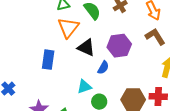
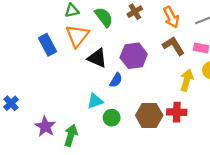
blue rectangle: (48, 60) -> (48, 45), moved, turned -36

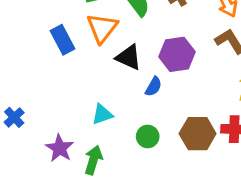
cyan triangle: (95, 101) -> (102, 114), moved

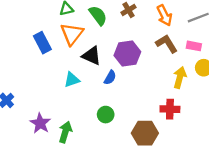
cyan triangle: (102, 114) -> (72, 80), moved
brown hexagon: (198, 134) -> (145, 133), moved

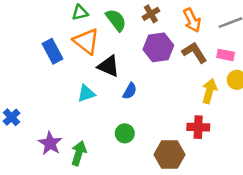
orange triangle: (72, 34) -> (86, 41), turned -30
purple hexagon: (127, 54) -> (158, 47), moved

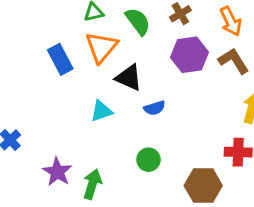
orange triangle: (86, 41) -> (101, 47), turned 32
blue semicircle: (130, 91) -> (155, 108), turned 42

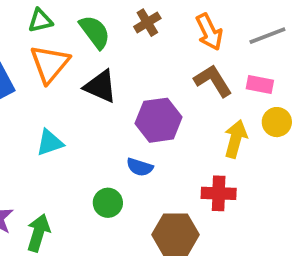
purple hexagon: (190, 55) -> (159, 120), moved
black triangle: (129, 78) -> (100, 86), moved
blue semicircle: (155, 108) -> (140, 167), moved, turned 35

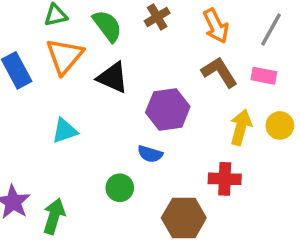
gray line: (267, 36) -> (271, 29), turned -40
yellow circle: (277, 122) -> (280, 125), moved

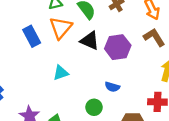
purple hexagon: (168, 109) -> (118, 47), moved

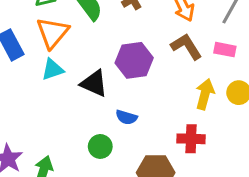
black triangle: (90, 41) -> (94, 83), moved
cyan triangle: (61, 73) -> (53, 70), moved

